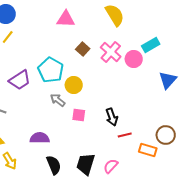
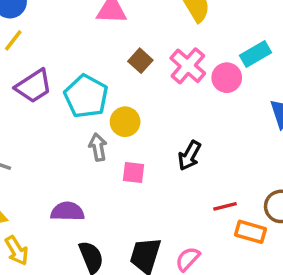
purple trapezoid: (20, 80) -> (34, 86), moved
gray arrow: (58, 100) -> (98, 147), turned 42
black arrow: (112, 117) -> (189, 156), moved, turned 48
red line: (125, 135) -> (225, 206), moved

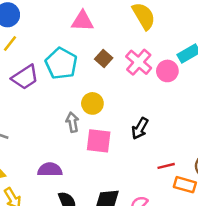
cyan pentagon: (86, 96) -> (61, 63), moved
pink square: (134, 173) -> (99, 141), size x1.5

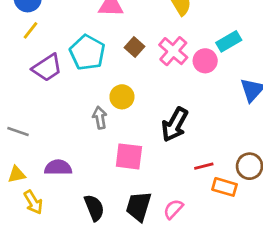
black arrow: (140, 128) -> (175, 125), size x1.4
pink square: (99, 141) -> (129, 156), moved
purple semicircle: (50, 170) -> (58, 168), moved

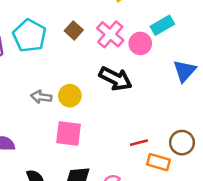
yellow circle: (122, 97) -> (70, 96), moved
gray arrow: (100, 118) -> (41, 97), turned -72
black arrow: (175, 125) -> (115, 79), moved, turned -92

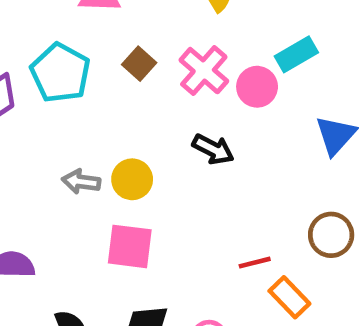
black arrow: (115, 79) -> (213, 149), size x0.7
brown circle: (182, 143) -> (331, 235), moved
orange rectangle: (159, 162) -> (289, 297), turned 30

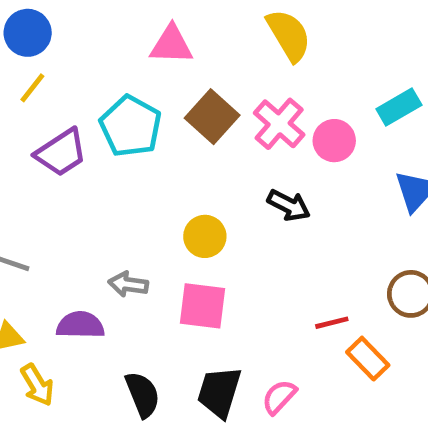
cyan rectangle: (296, 54) -> (399, 107), moved
brown square: (139, 64) -> (212, 117), size x1.5
gray arrow: (81, 182) -> (128, 284), moved

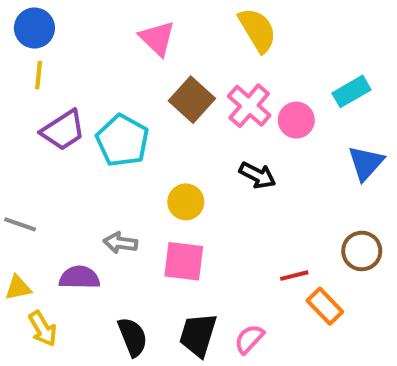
pink triangle: (171, 45) -> (157, 38), turned 42
yellow line: (32, 88) -> (39, 75), turned -32
cyan pentagon: (131, 126) -> (122, 141), moved

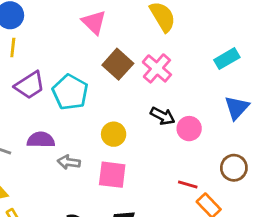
pink circle: (296, 120) -> (189, 129), moved
red line: (294, 276) -> (188, 185), turned 30
purple semicircle: (79, 278) -> (41, 140), moved

